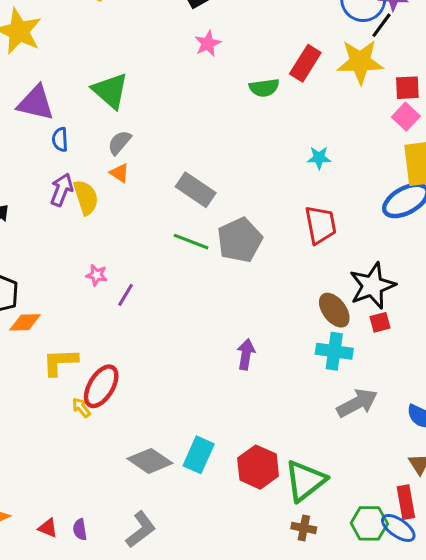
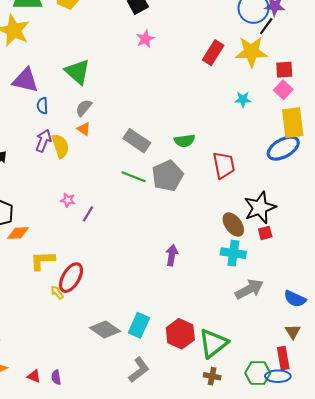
green semicircle: (264, 88) -> (185, 141), moved
cyan star: (319, 158) -> (243, 99), moved
blue ellipse: (398, 528) -> (278, 376), turned -35
gray L-shape: (141, 530) -> (139, 370), moved

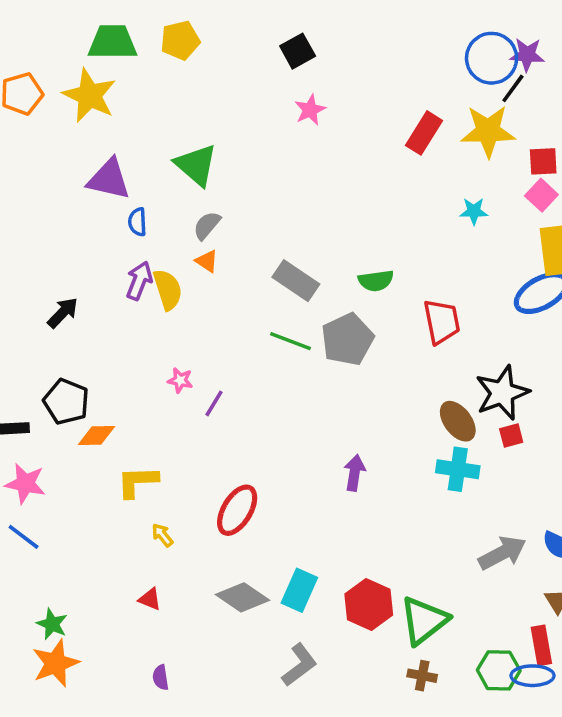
red ellipse: (71, 278) -> (237, 510), moved
gray arrow: (249, 289) -> (502, 553), moved
red triangle: (34, 376) -> (150, 599), moved

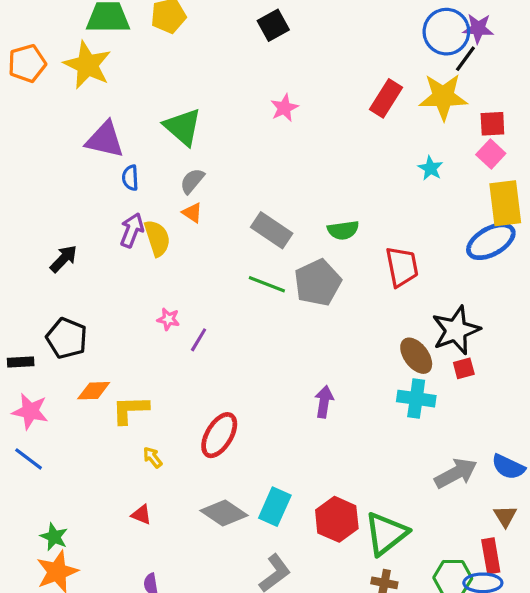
pink star: (310, 110) -> (284, 108), moved
cyan star: (474, 211) -> (430, 168), turned 30
orange diamond: (97, 435) -> (94, 391), moved

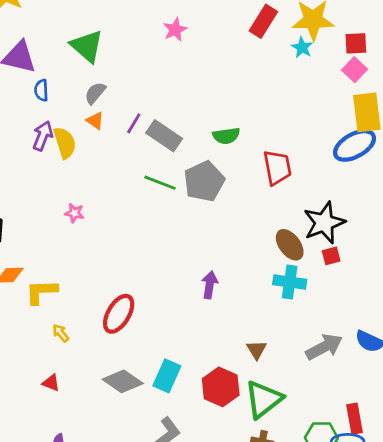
cyan star: (430, 168) -> (302, 48), moved
purple line: (199, 340) -> (134, 123), moved
brown triangle: (505, 516) -> (257, 350), moved

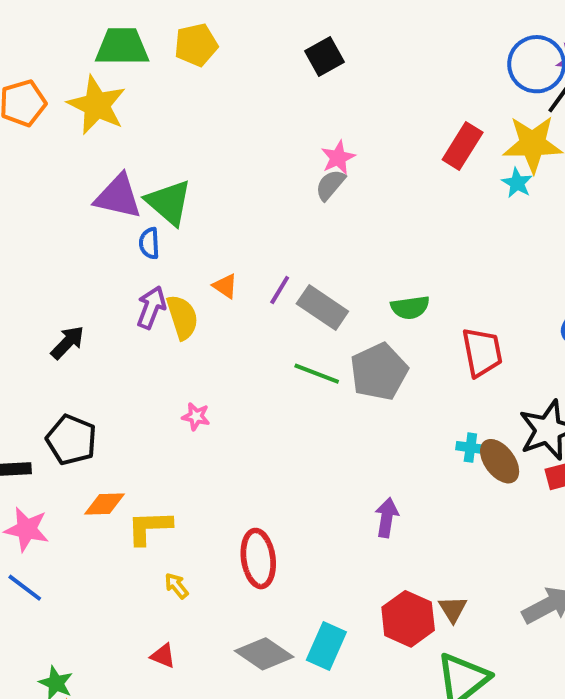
green triangle: (87, 46) -> (169, 202), moved
gray semicircle: (95, 93) -> (330, 185), moved
cyan cross: (290, 282) -> (470, 448), moved, size x0.6
red ellipse: (119, 314) -> (258, 559), turned -39
red hexagon: (221, 387) -> (408, 619), moved

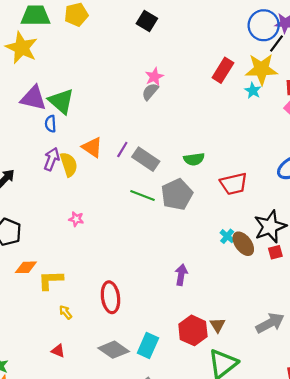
black square: (324, 56) -> (147, 21), turned -30
orange triangle: (225, 286) -> (92, 147), size x1.5
red trapezoid: (482, 352) -> (234, 184), turned 88
cyan cross: (470, 448) -> (227, 236), turned 32

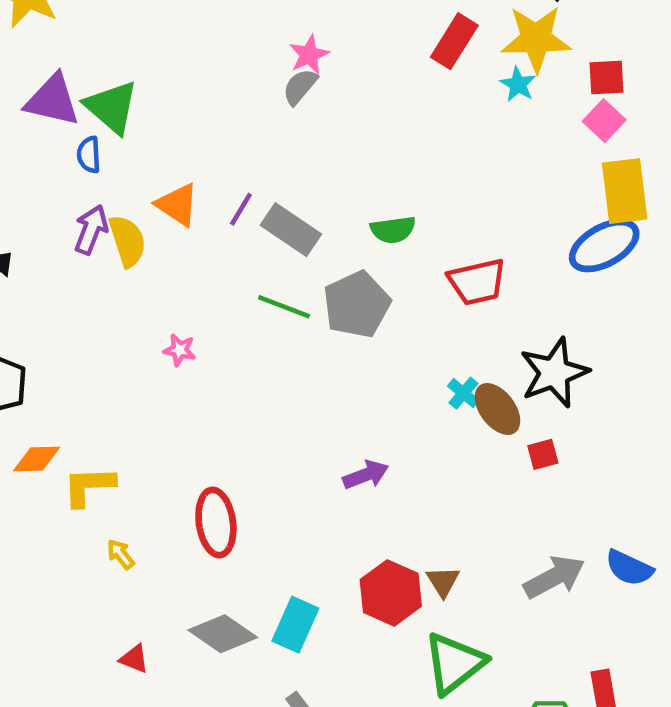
pink star: (76, 219) -> (180, 350), moved
red square: (275, 252) -> (543, 454), moved
purple arrow: (181, 275) -> (366, 475), turned 60
red triangle: (58, 351) -> (134, 659), moved

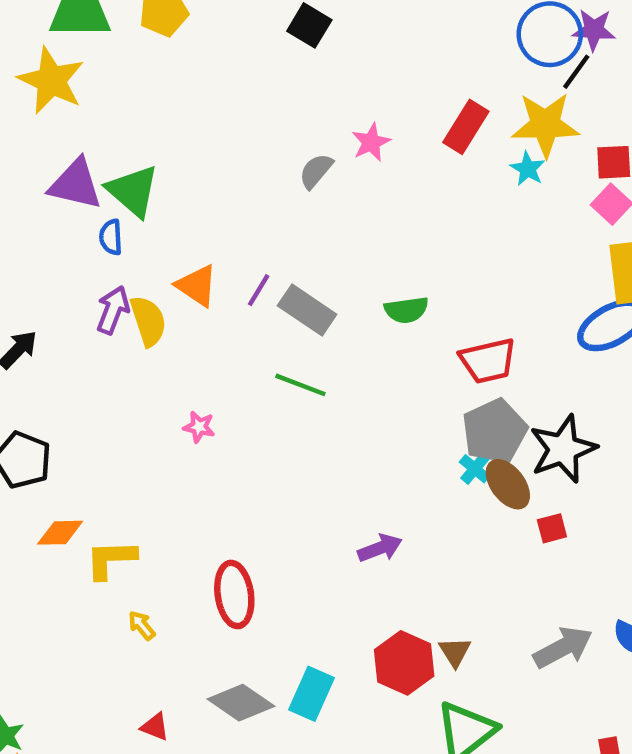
pink star: (309, 55) -> (371, 142), moved
gray pentagon: (357, 305) -> (495, 431), moved

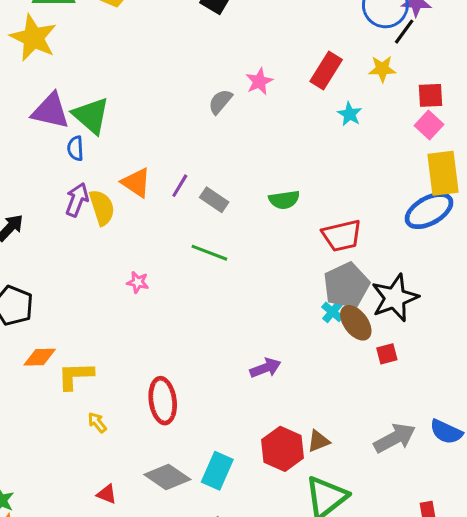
yellow star: (545, 125) -> (382, 69), size x0.6
cyan star: (528, 169) -> (350, 114), moved
gray rectangle: (307, 310) -> (214, 200), size x0.7
brown triangle: (455, 652) -> (318, 441), turned 40

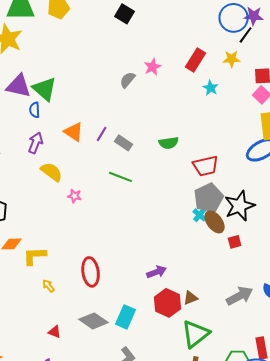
yellow semicircle: (102, 208) -> (52, 172), moved, turned -35
purple arrow: (265, 368) -> (157, 272), moved

